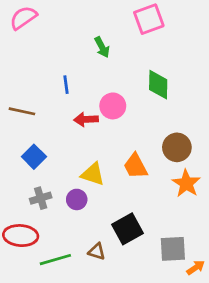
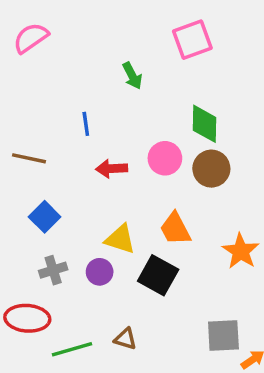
pink circle: (113, 106) -> (165, 158), moved
brown circle: (177, 147) -> (211, 169), moved
black square: (127, 229) -> (158, 275), moved, turned -32

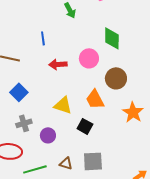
brown circle: (211, 169) -> (116, 78), moved
purple circle: (100, 272) -> (48, 135), moved
black square: (158, 275) -> (85, 126), size x0.7
gray square: (223, 335) -> (93, 161), moved

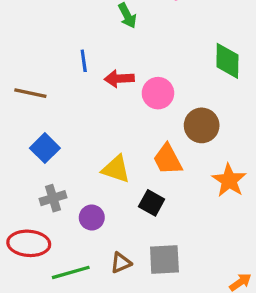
green diamond: (112, 38) -> (227, 61), moved
red arrow: (58, 64) -> (119, 79), moved
brown triangle: (66, 163) -> (121, 263), turned -40

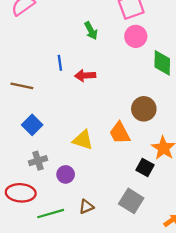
pink circle: (158, 93) -> (136, 36), moved
black square: (152, 203) -> (145, 168), moved
gray square: (164, 260) -> (131, 201), moved, turned 35

